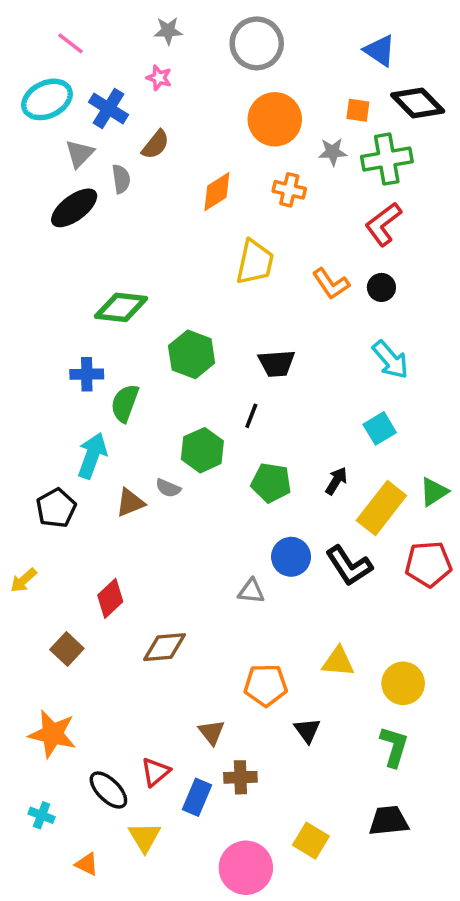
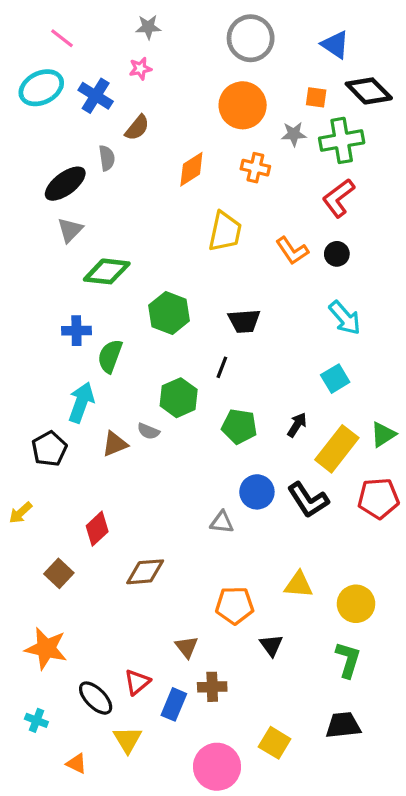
gray circle: (257, 43) -> (251, 38), moved
pink star: (159, 78) -> (140, 69), turned -30
gray triangle: (80, 154) -> (70, 230), moved

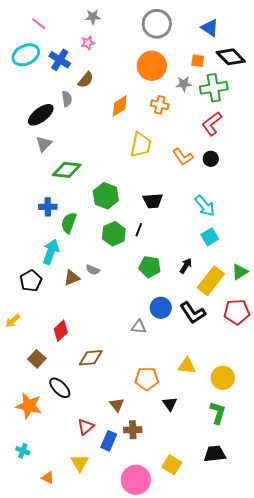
cyan arrow: (345, 318) -> (205, 206), moved
green hexagon: (179, 398) -> (114, 234), moved
black ellipse: (96, 698) -> (60, 388), moved

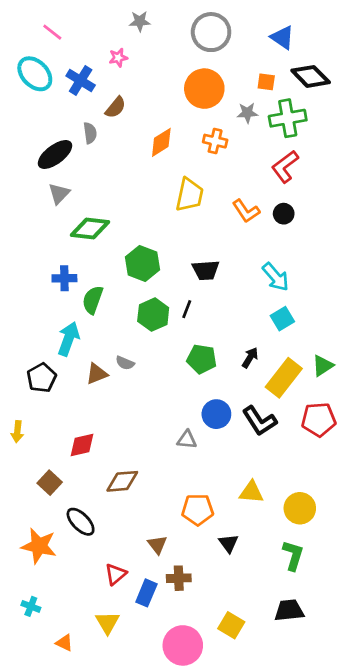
gray star: (93, 17) -> (140, 21), moved
cyan ellipse: (26, 55) -> (35, 74), turned 72
yellow arrow: (13, 321) -> (17, 432), turned -42
red diamond: (61, 331) -> (82, 445), turned 30

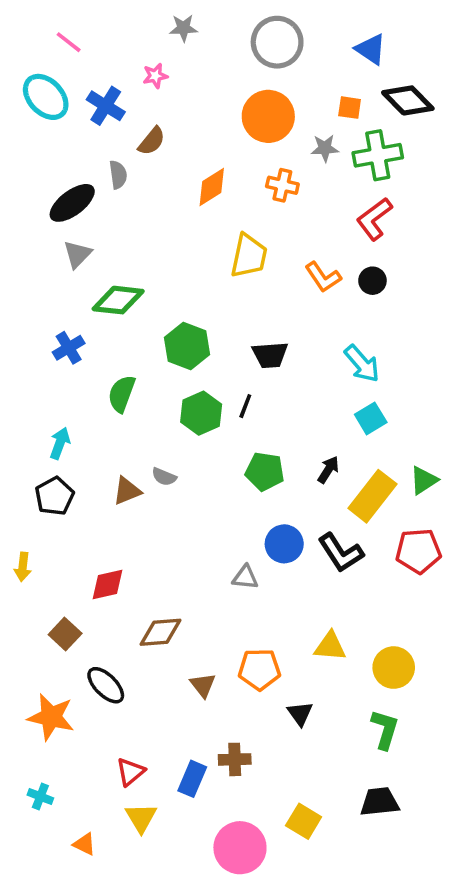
blue cross: (64, 278) -> (69, 348), moved, turned -30
cyan arrow: (68, 339) -> (60, 443), moved, size x0.7
brown triangle: (157, 545) -> (203, 685), moved
red triangle: (116, 574) -> (130, 772), moved

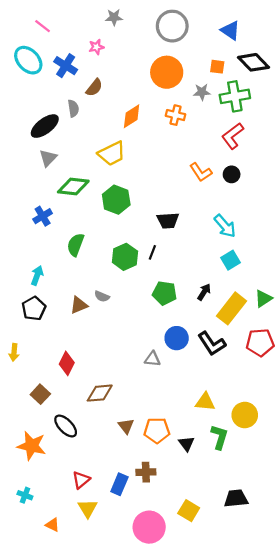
yellow trapezoid: (249, 256) -> (112, 154), moved, turned 52
green hexagon: (187, 346) -> (116, 200), moved
red diamond: (107, 585) -> (67, 363), turned -50
orange pentagon: (259, 669) -> (157, 430), moved
green L-shape: (385, 729) -> (219, 437), moved

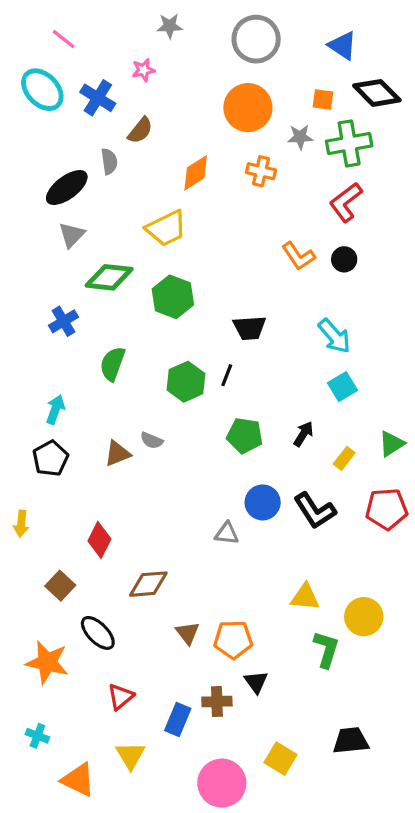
yellow rectangle: (232, 308) -> (344, 458), size x0.5
black triangle: (186, 444) -> (256, 682), moved
red triangle: (81, 480) -> (121, 697), moved
orange triangle: (52, 525) -> (78, 780), size x1.6

